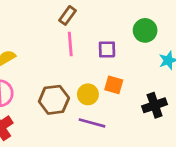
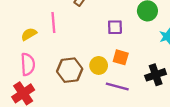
pink line: (70, 44) -> (53, 23), moved
purple line: (92, 123) -> (117, 86), moved

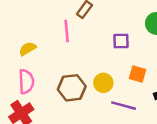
pink line: (53, 23) -> (67, 31), moved
orange square: (121, 57) -> (137, 74), moved

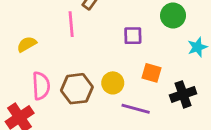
pink semicircle: (26, 82) -> (41, 86), moved

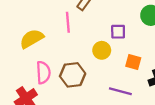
yellow semicircle: (27, 44) -> (32, 39), size x1.5
yellow circle: (113, 83) -> (102, 50), moved

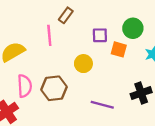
purple square: (118, 32) -> (100, 35), moved
orange square: (133, 62) -> (119, 49), moved

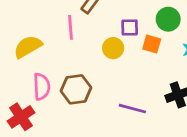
yellow circle: (83, 64) -> (113, 48), moved

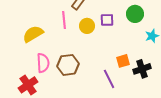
orange square: (152, 44) -> (123, 61), moved, turned -32
yellow circle: (113, 48) -> (87, 26), moved
purple line: (132, 109) -> (109, 79), turned 48

